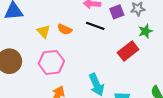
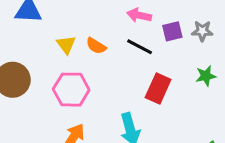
green star: (145, 31) -> (206, 76), moved
red rectangle: (128, 51) -> (158, 88), moved, turned -36

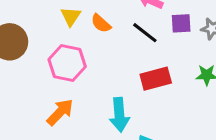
red rectangle: (158, 88) -> (156, 79), turned 40

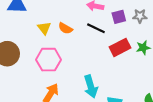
red rectangle: (156, 79) -> (120, 47), moved

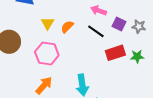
purple square: (119, 17) -> (119, 24), turned 32
orange semicircle: (65, 28) -> (67, 27), turned 96

